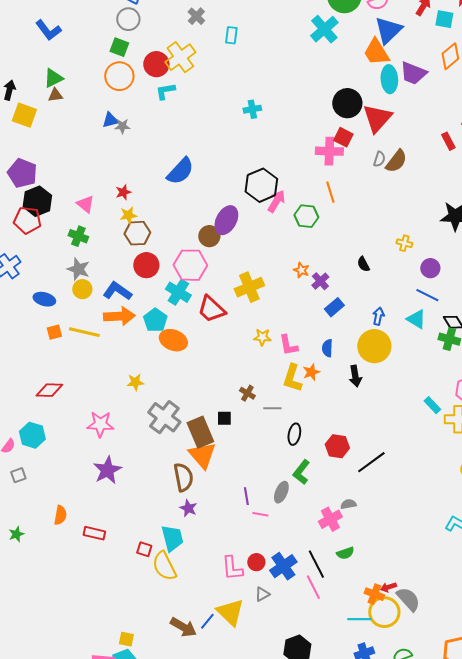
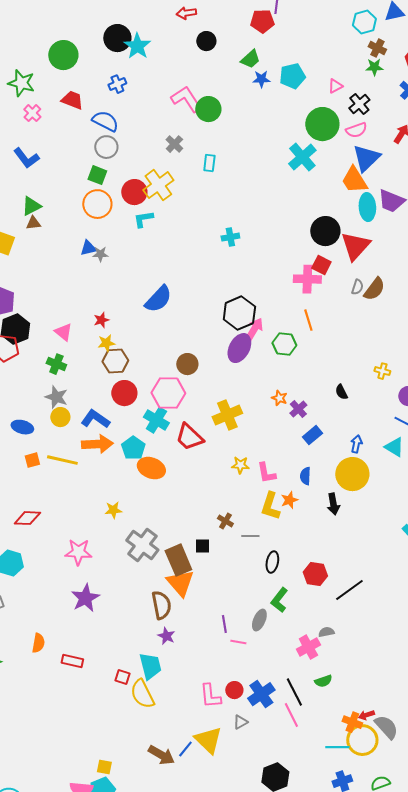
purple ellipse: (226, 220) -> (239, 348), moved

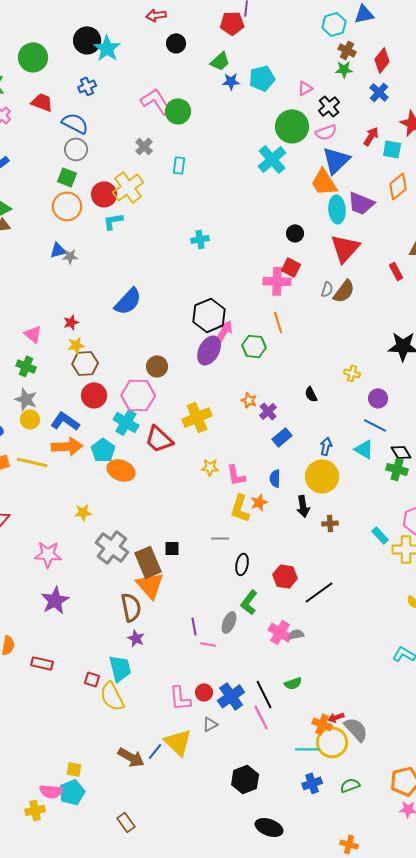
black circle: (325, 231) -> (295, 233), size x0.6
red triangle: (355, 246) -> (345, 248), moved
brown cross: (225, 521) -> (330, 523), moved, turned -35
pink cross: (308, 647) -> (280, 632), moved, turned -30

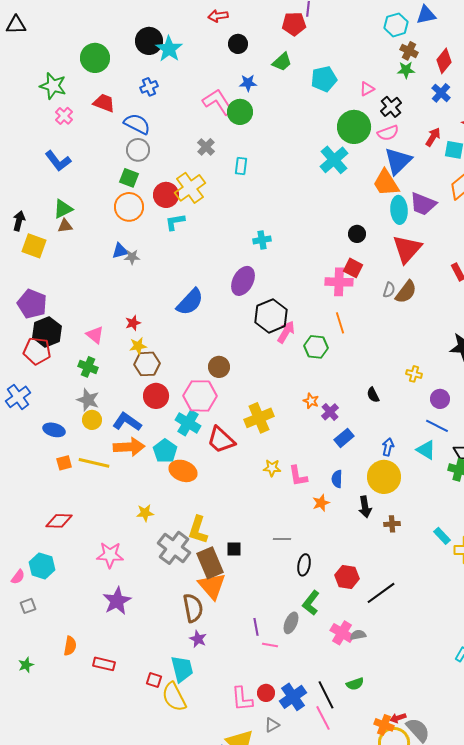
blue star: (231, 81) -> (248, 83), moved
purple ellipse: (209, 350) -> (243, 281), moved
yellow L-shape: (240, 508) -> (198, 530), moved

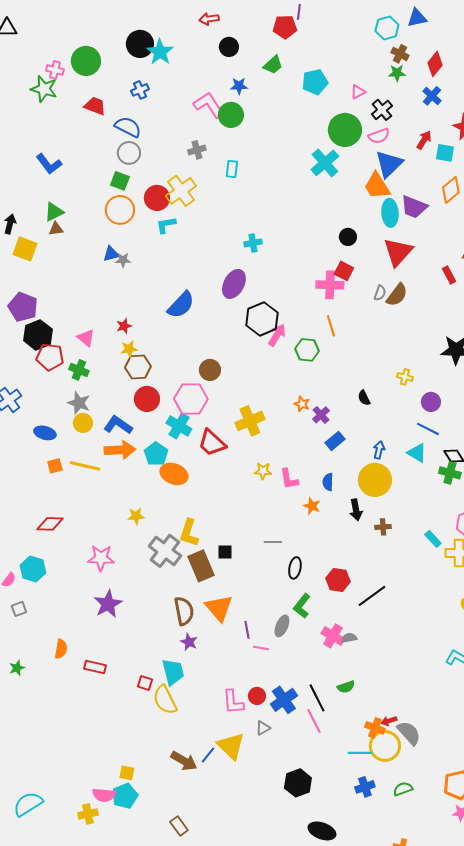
pink cross: (64, 116) -> (55, 70), moved, turned -30
gray cross: (206, 147) -> (197, 150), turned 30
red pentagon: (37, 351) -> (50, 357), moved
orange star: (321, 503) -> (312, 506), turned -30
orange triangle: (212, 586) -> (219, 608), moved

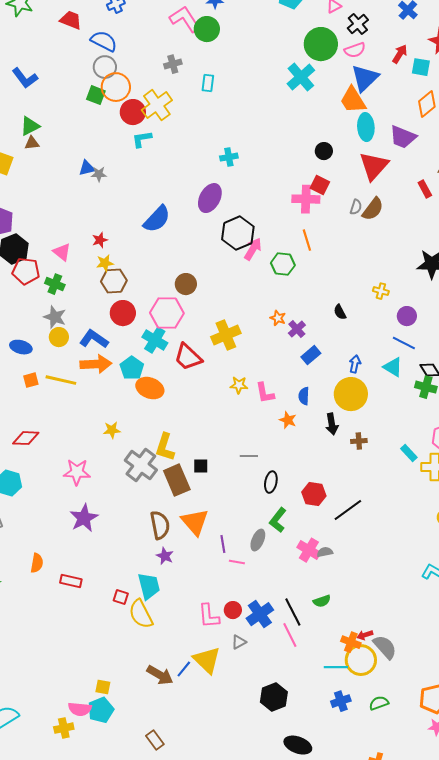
purple trapezoid: (414, 207) -> (403, 137), moved
orange circle: (120, 210) -> (116, 87), moved

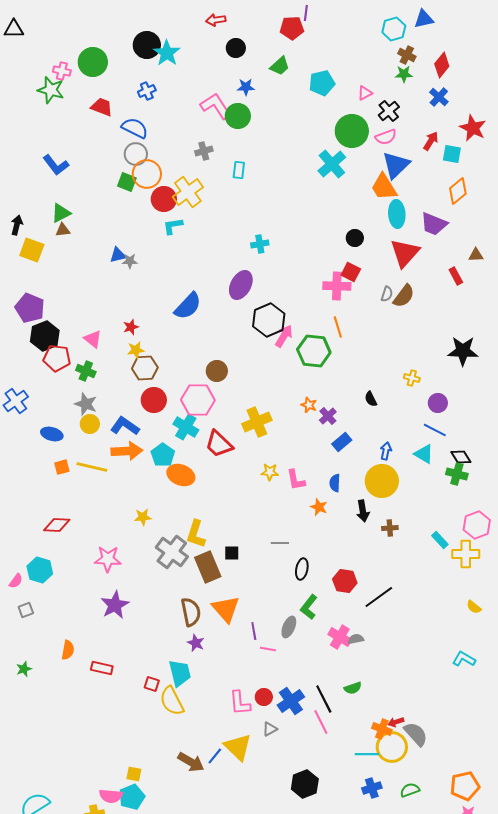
green hexagon: (283, 264) -> (314, 351), size x1.4

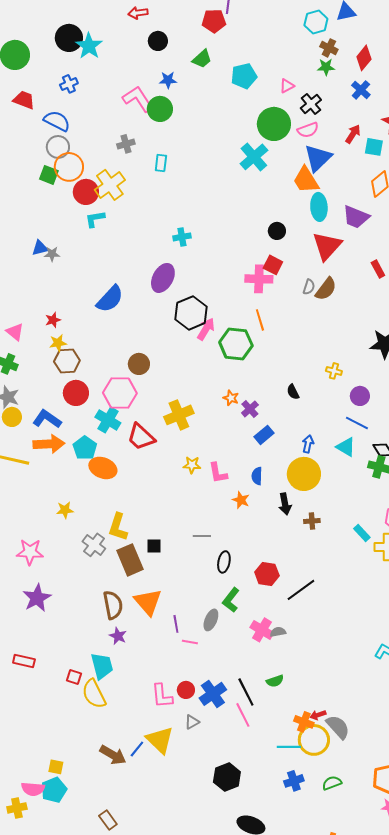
gray cross: (172, 552) -> (94, 545), size x0.7

